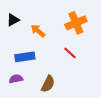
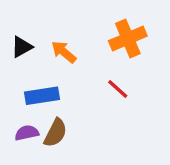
black triangle: (13, 20) -> (22, 47), moved
brown semicircle: (48, 84) -> (55, 133), moved

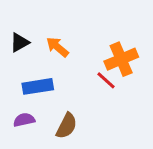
orange cross: (128, 38) -> (121, 59), moved
brown semicircle: (55, 133) -> (67, 126), moved

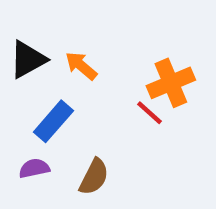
black triangle: (20, 42) -> (28, 59), size x1.4
blue rectangle: (38, 86) -> (53, 121), turned -40

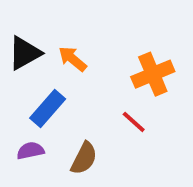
red line: (150, 113) -> (134, 122), moved

